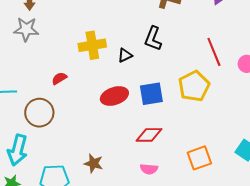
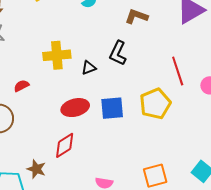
red diamond: (149, 135) -> (65, 145), moved, turned -36
brown star: (94, 163) -> (36, 169), moved

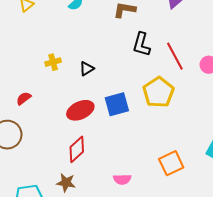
black L-shape: (118, 53) -> (141, 44), moved
yellow cross: (57, 55) -> (53, 62), size x0.6
brown star: (36, 169) -> (66, 183), moved

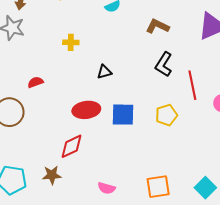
yellow cross: (53, 62) -> (71, 42), moved
yellow pentagon: (158, 92) -> (166, 115), size x0.7
brown star: (66, 183) -> (52, 175), turned -30

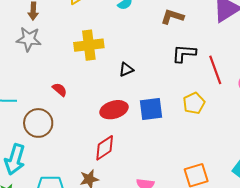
yellow cross: (71, 42) -> (89, 45), size x1.8
black L-shape: (164, 64) -> (184, 53), turned 70
red semicircle: (35, 82) -> (60, 90), turned 70

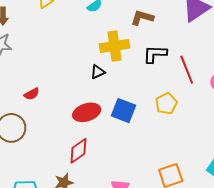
yellow cross: (89, 45) -> (115, 46), moved
red semicircle: (60, 90) -> (32, 94), turned 112
blue square: (151, 109) -> (124, 111), turned 30

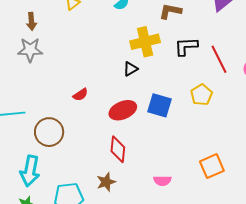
red semicircle: (32, 94) -> (80, 95), moved
red diamond: (78, 151) -> (118, 149), turned -44

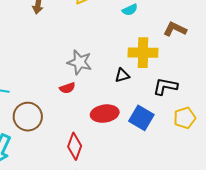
black L-shape: (186, 46) -> (165, 86), moved
gray star: (30, 50) -> (79, 62), moved
red diamond: (118, 149) -> (75, 146), moved

